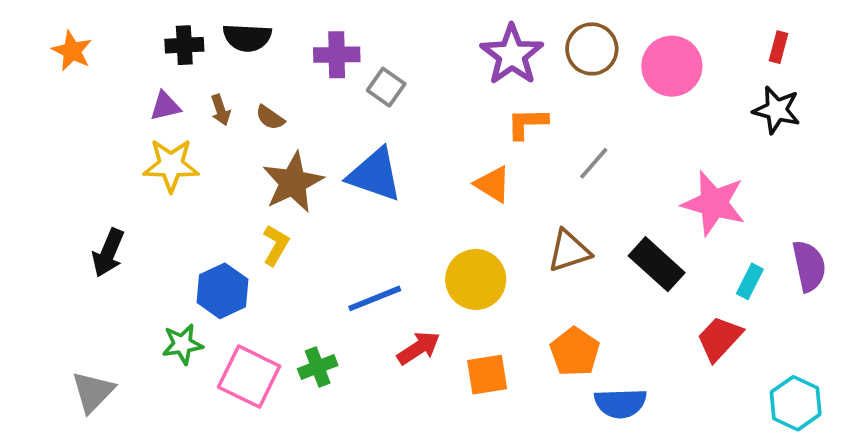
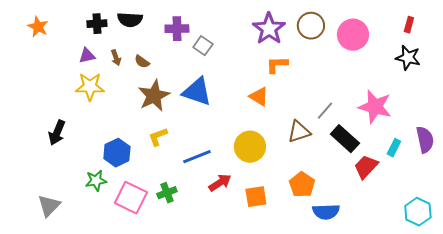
gray line: (594, 163) -> (325, 111), moved
yellow L-shape: (276, 245) -> (158, 137), moved, turned -140
red trapezoid: (719, 338) -> (366, 167), moved

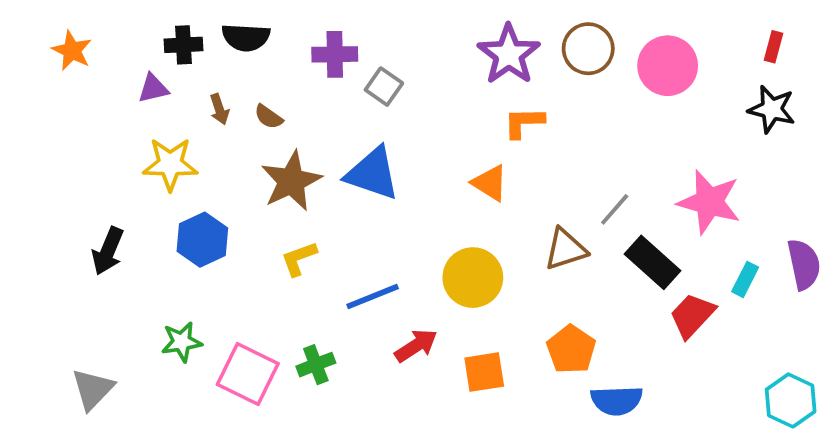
purple triangle: (87, 56) -> (153, 88), moved
blue hexagon: (117, 153) -> (202, 240), moved

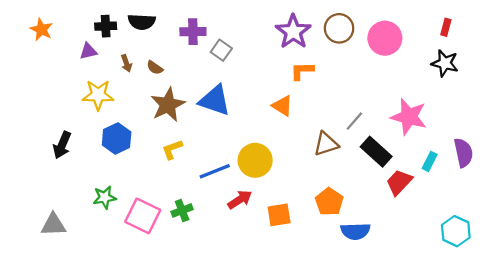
yellow circle: (473, 278) -> (255, 160), moved
gray triangle: (93, 389) -> (53, 225), turned 44

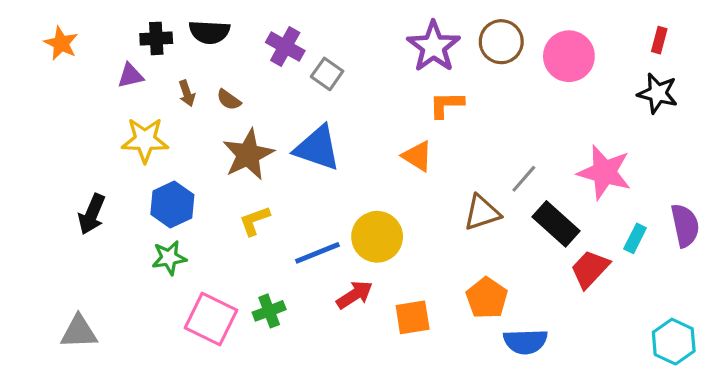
purple cross: (193, 32) -> (285, 47), turned 30
green star: (105, 197) -> (169, 258), moved

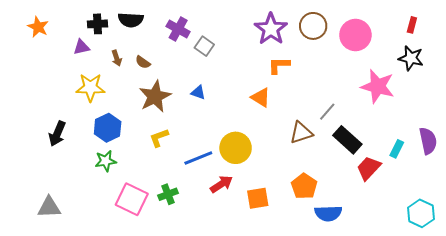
blue triangle: (317, 148) -> (198, 92), size x0.5
pink star: (604, 172) -> (378, 86), moved

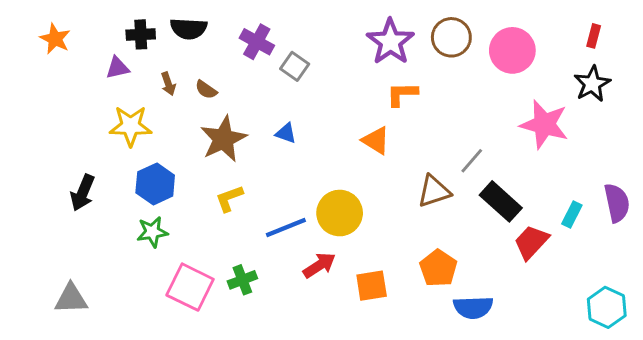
black star: (411, 58) -> (592, 84), turned 30

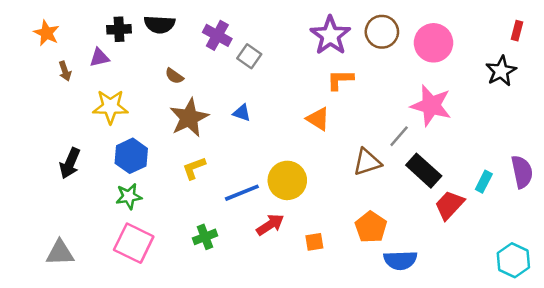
red rectangle: (594, 36) -> (517, 31), moved
brown arrow: (168, 84) -> (65, 71), moved
pink star: (544, 124) -> (431, 105), moved
orange square: (372, 286) -> (314, 242), size x0.7
pink square: (190, 287) -> (134, 243), moved

